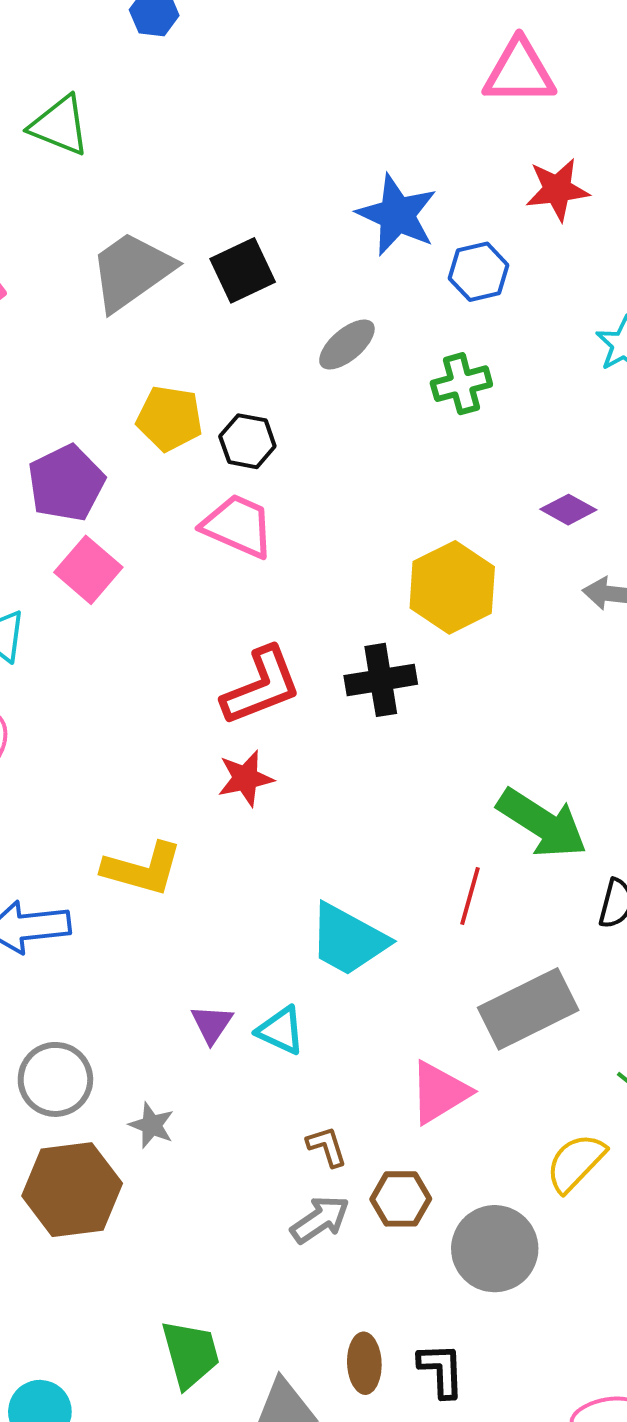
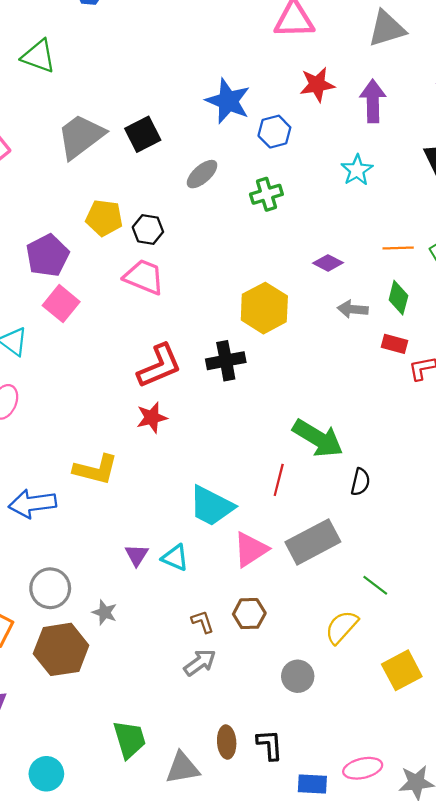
pink triangle: (439, 1092) -> (251, 550), moved
brown hexagon: (401, 1199) -> (249, 614), moved
gray circle: (495, 1249) -> (298, 676), size x0.7

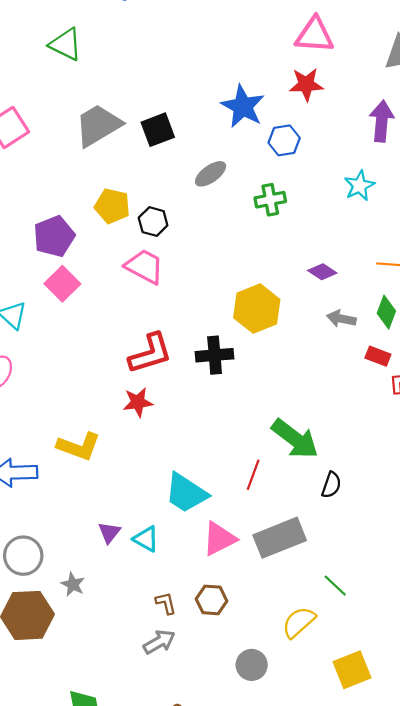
red star: (317, 85) -> (306, 84), moved

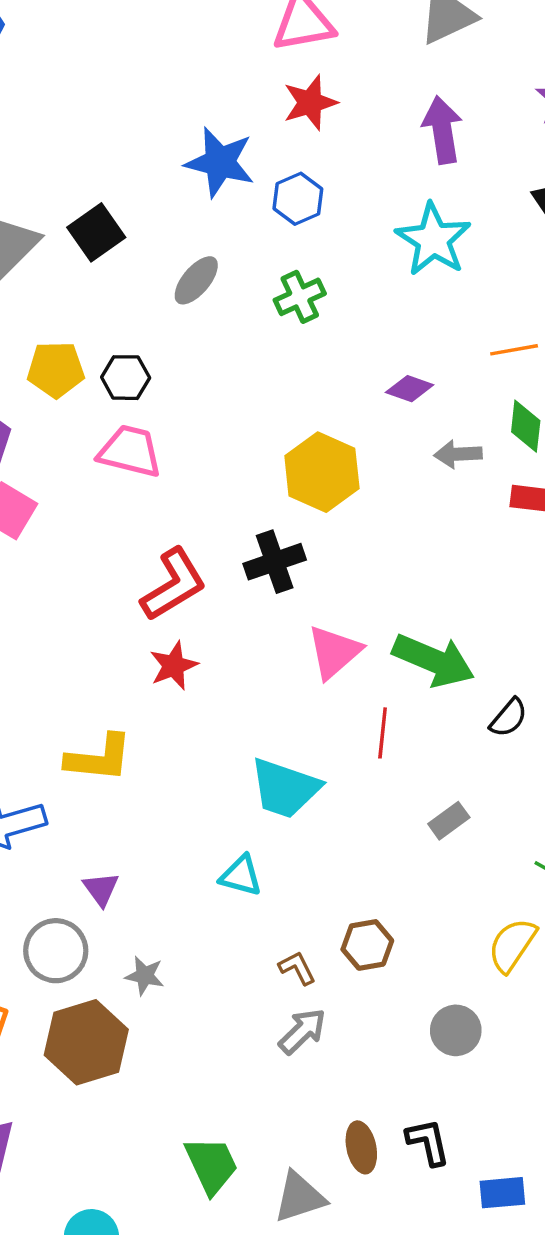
cyan star: (359, 186) -> (433, 239), size x1.5
black semicircle: (331, 485) -> (509, 718), turned 35
purple triangle: (109, 533) -> (101, 889), moved
gray rectangle: (280, 538) -> (449, 821), size x0.5
pink triangle: (219, 539) -> (334, 652), moved

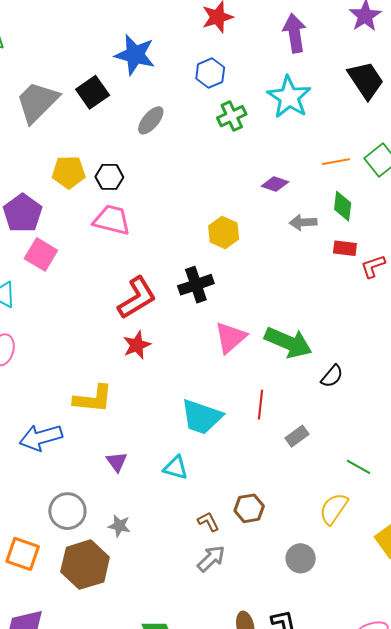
blue star: (220, 162) -> (135, 55), moved
green cross: (300, 297) -> (232, 116), moved
yellow hexagon: (322, 472) -> (224, 233), size x0.7
red line: (383, 733) -> (261, 405), moved
purple triangle: (101, 889) -> (117, 462), moved

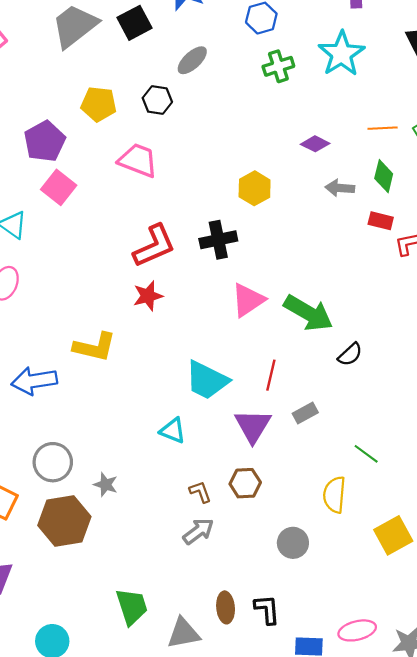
black hexagon: (109, 177) -> (157, 100), moved
purple triangle: (117, 462) -> (253, 426), moved, size x1.6
yellow semicircle: (334, 509) -> (334, 495), turned -36

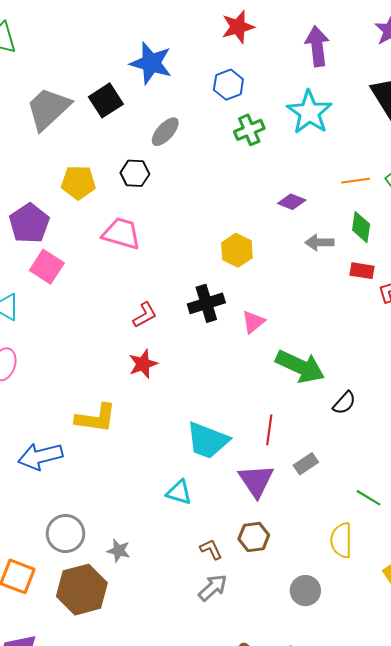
red L-shape: (154, 246) -> (145, 315), size x0.6
pink triangle: (248, 300) -> (253, 322), moved, size x0.7

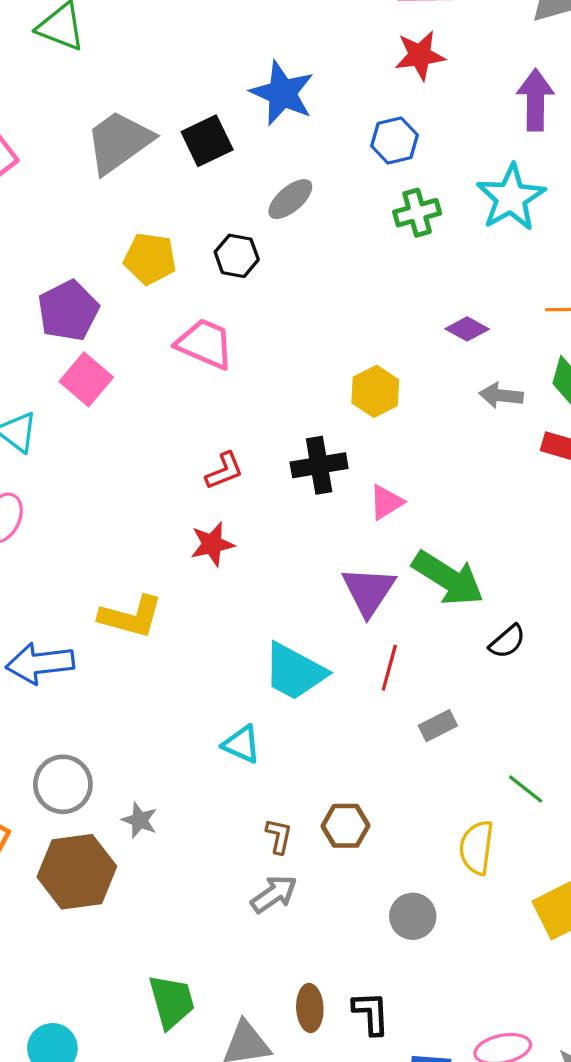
purple triangle: (256, 481) -> (369, 591), moved
brown L-shape: (211, 549) -> (279, 836), turned 30

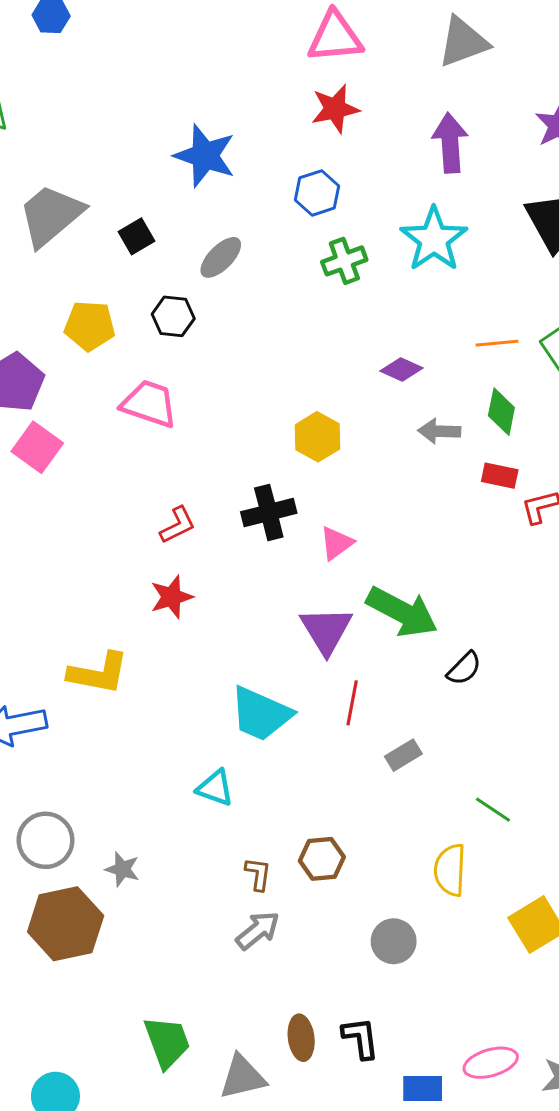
black square: (207, 141) -> (137, 236), moved, size x0.7

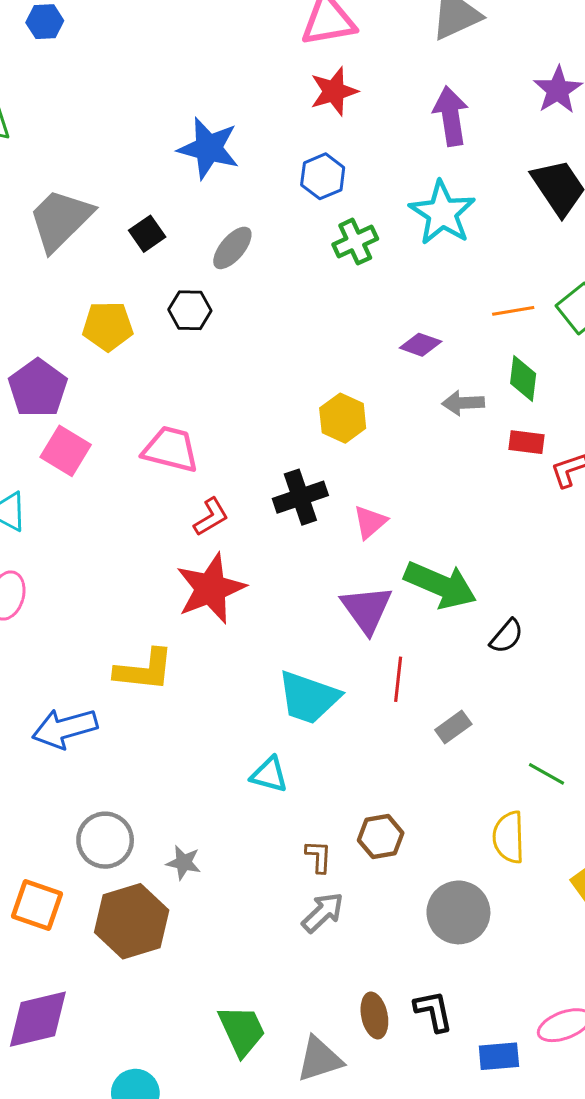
pink trapezoid: (149, 404) -> (171, 449), moved
red star: (171, 597) -> (211, 589), size x1.6
gray circle: (394, 941) -> (458, 912), size x1.4

